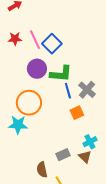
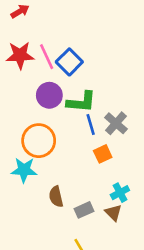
red star: (15, 39) -> (20, 55), size x1.5
brown semicircle: (42, 170) -> (56, 197), moved

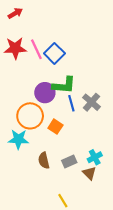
purple circle: (49, 95) -> (45, 93), moved
orange square: (103, 154) -> (55, 127), moved, turned -32
gray rectangle: (84, 210) -> (69, 161), moved

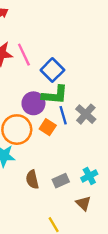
blue square: (54, 53) -> (52, 70), moved
orange square: (55, 127) -> (48, 127), moved
brown triangle: (89, 173) -> (83, 203), moved

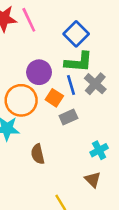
blue square: (52, 70) -> (76, 34), moved
green L-shape: (55, 95) -> (79, 62), moved
gray rectangle: (61, 181) -> (68, 117), moved

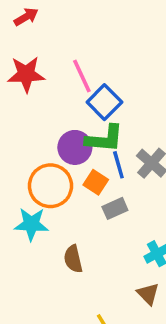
pink line: (29, 20) -> (82, 76), moved
blue square: (76, 34) -> (104, 102), moved
green L-shape: (79, 62) -> (104, 139), moved

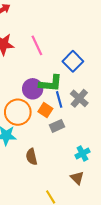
blue square: (104, 102) -> (73, 61), moved

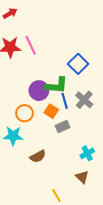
pink line: (37, 45) -> (31, 45), moved
orange circle: (18, 112) -> (24, 113), size x0.7
brown semicircle: (32, 157) -> (38, 156), turned -105

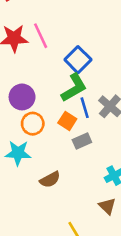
blue square: (78, 64) -> (78, 60), moved
green L-shape: (56, 85) -> (74, 88), turned -35
purple circle: (39, 91) -> (22, 97), moved

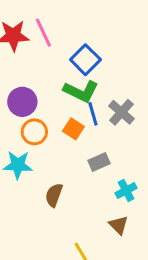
green L-shape: (74, 88) -> (81, 91), turned 56
gray rectangle: (82, 141) -> (99, 162), moved
brown semicircle: (50, 180) -> (54, 195), turned 138

